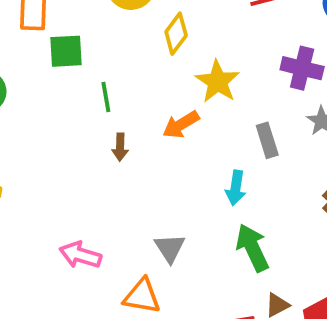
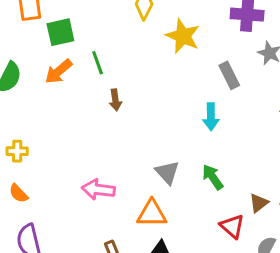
orange arrow: (181, 125) -> (59, 71), moved
green arrow: (252, 248) -> (213, 177), moved, size x0.7

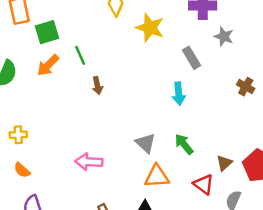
orange triangle: (152, 214) -> (157, 176), moved

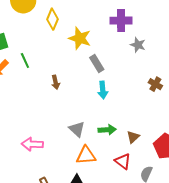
gray rectangle: (192, 58) -> (97, 64), moved
brown arrow: (97, 86) -> (56, 82), moved
green arrow: (184, 144) -> (107, 130), turned 126
brown triangle: (224, 163) -> (133, 137), moved

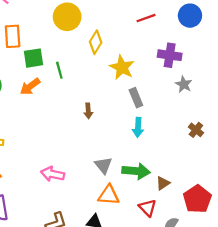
green line: (25, 61) -> (59, 70), moved
green arrow: (107, 130) -> (136, 171), size x1.4

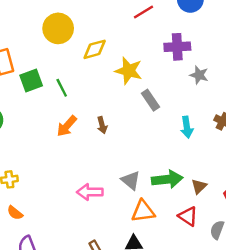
yellow diamond: (96, 42) -> (95, 49), turned 55
orange arrow: (30, 86) -> (67, 126), moved
cyan arrow: (138, 127) -> (187, 127), moved
pink arrow: (53, 174) -> (90, 192), moved

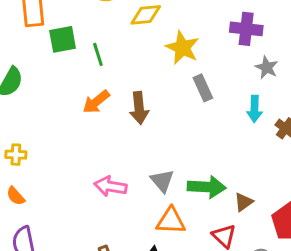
brown arrow: (102, 125) -> (139, 108), size x1.5
cyan arrow: (187, 127) -> (255, 109), moved

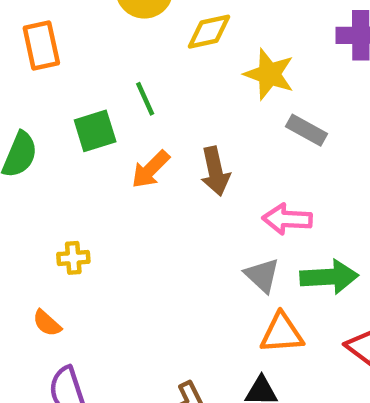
green square: (63, 39) -> (95, 131), moved
gray rectangle: (203, 88) -> (307, 130), turned -30
yellow cross: (16, 155) -> (73, 258), moved
pink arrow: (110, 186) -> (287, 219), moved

